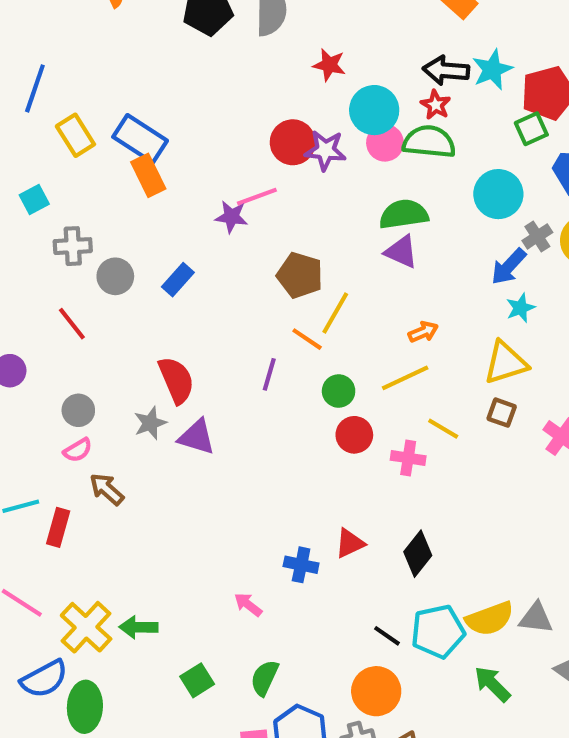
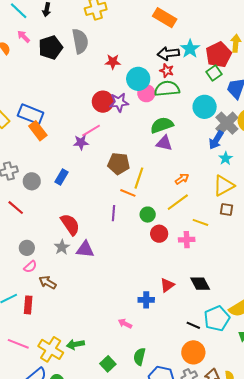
gray cross: (537, 236) -> (227, 123), size x1.6
black diamond: (418, 554) -> (200, 284), turned -55

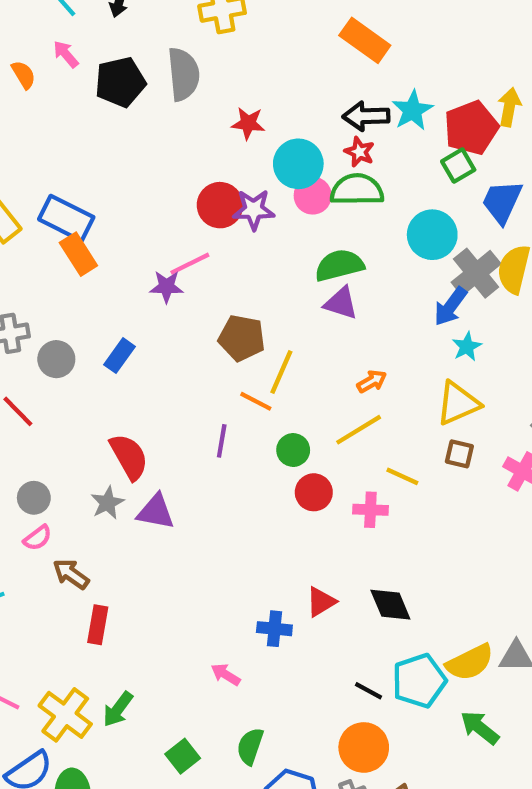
red rectangle: (28, 305) -> (98, 625), moved
green arrow: (75, 344) -> (118, 709), turned -48

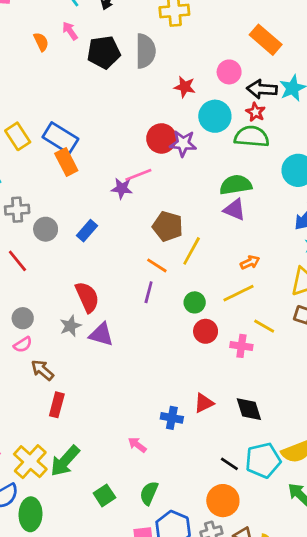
pink circle: (313, 196) -> (229, 72), moved
orange line: (256, 401) -> (157, 265), moved
green arrow: (118, 709) -> (65, 461), size x1.4

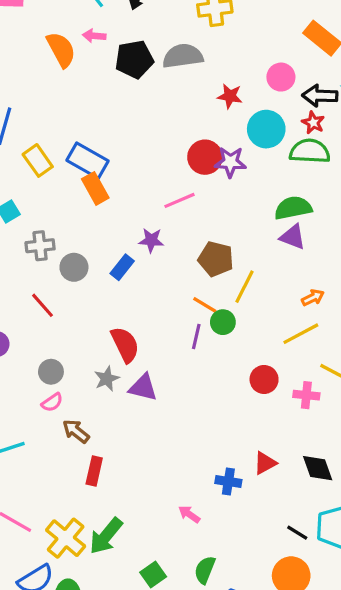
pink arrow: (70, 31) -> (94, 36), turned -48
orange semicircle: (41, 42) -> (61, 50), size x1.6
gray semicircle: (145, 51) -> (183, 56), turned -96
purple star: (122, 188) -> (151, 240), moved
green circle: (195, 302) -> (223, 322), moved

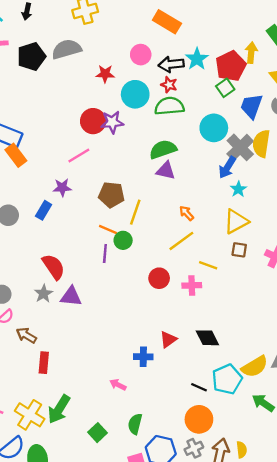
orange arrow: (313, 298) -> (187, 213), turned -98

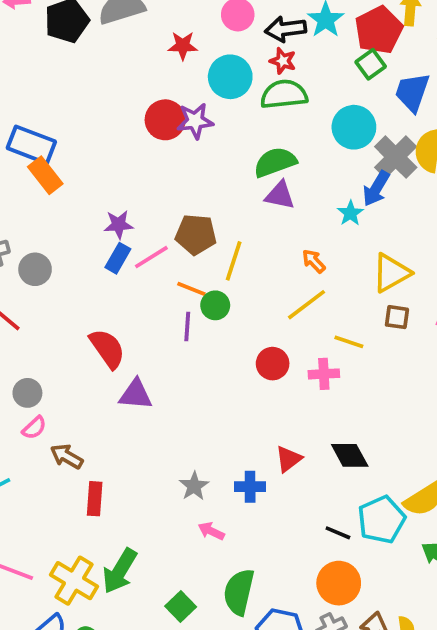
pink line: (79, 155) -> (151, 257), moved
cyan star: (238, 189) -> (350, 213), moved
blue rectangle: (44, 210) -> (118, 258), moved
gray star: (44, 294) -> (194, 486), moved
green semicircle: (135, 424) -> (239, 592), size x1.4

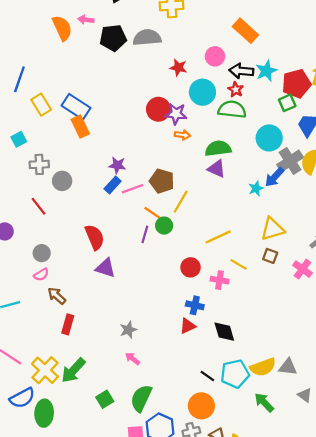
orange arrow: (314, 261) -> (182, 135), moved, turned 128
blue cross: (250, 487) -> (195, 305), moved

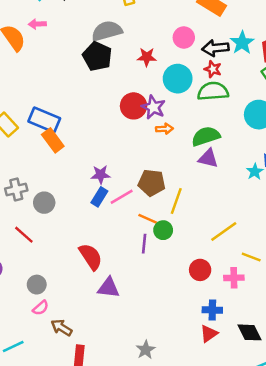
black pentagon: (113, 38) -> (97, 56), moved, turned -30
purple star: (176, 114) -> (153, 107), turned 30

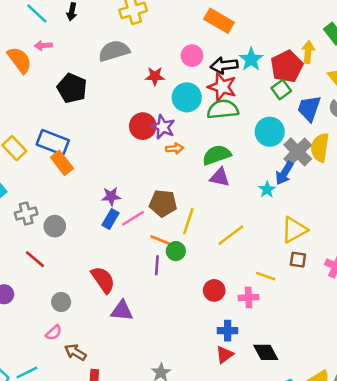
black pentagon: (97, 56) -> (72, 88), moved
red star: (213, 69) -> (222, 87), size x1.6
yellow line: (224, 231) -> (231, 235), moved
gray circle: (37, 285) -> (61, 302), moved

